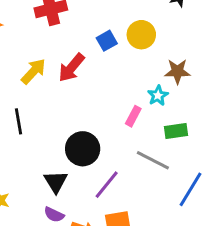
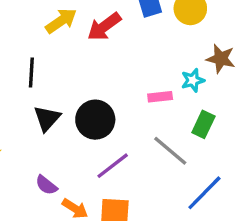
pink rectangle: (133, 116) -> (160, 97), turned 42
green rectangle: (176, 131) -> (203, 124), turned -70
black triangle: (56, 182) -> (47, 118), moved

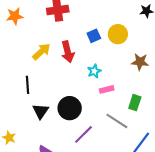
red arrow: (104, 27) -> (68, 52), turned -60
cyan star: (193, 80) -> (94, 71), moved

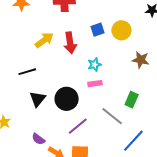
black line: (28, 85) -> (27, 72), turned 72
pink rectangle: (107, 89) -> (95, 84), moved

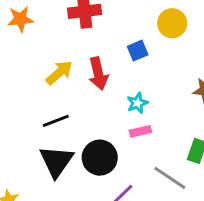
yellow circle: (121, 30) -> (172, 23), moved
black line: (27, 72) -> (56, 121), moved
black triangle: (38, 99) -> (56, 161), size x1.4

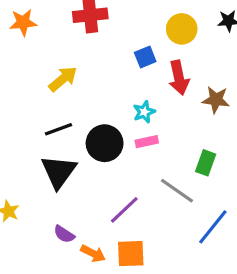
red arrow: (98, 74) -> (179, 78), moved
black circle: (100, 158) -> (105, 143), moved

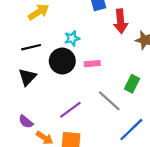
cyan star: (144, 112) -> (72, 38), moved
black triangle: (59, 172) -> (27, 77), size x0.7

